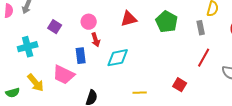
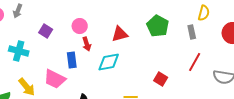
red triangle: (129, 19) -> (120, 34), moved
cyan cross: (28, 47) -> (19, 51), turned 30
red square: (180, 85) -> (161, 79), moved

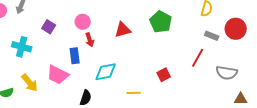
gray rectangle: (192, 32) -> (212, 36), moved, turned -56
cyan diamond: (109, 62) -> (106, 72), moved
red square: (161, 79) -> (164, 75), turned 32

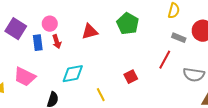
purple square: (49, 27) -> (16, 29), size x1.5
blue rectangle: (75, 56) -> (38, 43), moved
yellow line: (134, 93) -> (101, 95), turned 64

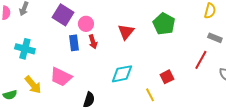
purple square: (16, 29) -> (63, 15), moved
red triangle: (90, 32) -> (126, 32), turned -36
cyan diamond: (73, 74) -> (122, 74), moved
yellow line: (101, 95) -> (150, 95), moved

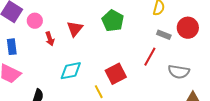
red arrow: (93, 42) -> (50, 39), moved
blue rectangle: (74, 43) -> (12, 47), moved
red square: (167, 77) -> (116, 74), size x1.5

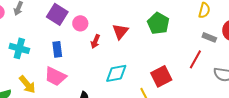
red arrow: (50, 39) -> (95, 41), turned 40

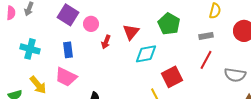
gray rectangle: (209, 37) -> (206, 36), moved, turned -32
cyan diamond: (116, 73) -> (146, 54), moved

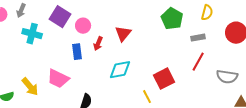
green pentagon: (169, 24) -> (172, 19), moved
cyan cross: (30, 49) -> (32, 34), moved
blue rectangle: (68, 50) -> (77, 52), moved
cyan diamond: (146, 54) -> (120, 70), moved

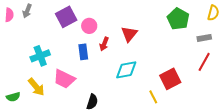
purple square: (60, 17) -> (66, 17), turned 30
cyan cross: (32, 34) -> (40, 56), moved, turned -36

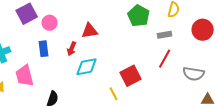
red triangle: (129, 34) -> (90, 31), turned 42
red arrow: (104, 44) -> (72, 49), moved
pink trapezoid: (64, 79) -> (25, 76), turned 50

